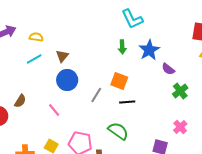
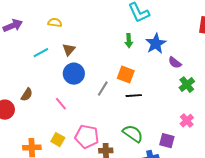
yellow semicircle: (36, 37) -> (55, 23), moved
green semicircle: (118, 131) -> (133, 134), moved

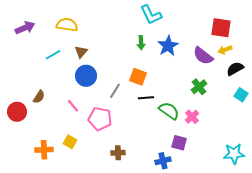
yellow semicircle: (55, 23) -> (67, 25), size x1.5
purple semicircle: (175, 63) -> (203, 56), moved, size x1.5
pink cross: (187, 121) -> (192, 117), moved
green semicircle: (133, 134) -> (169, 111), moved
pink pentagon: (87, 137) -> (100, 119), moved

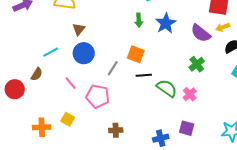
cyan line: (53, 55) -> (51, 52), moved
purple square: (179, 143) -> (187, 128), moved

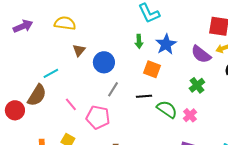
blue circle: (84, 53) -> (104, 62), moved
orange square: (136, 54) -> (152, 69), moved
brown semicircle: (37, 74) -> (37, 95), size x1.6

